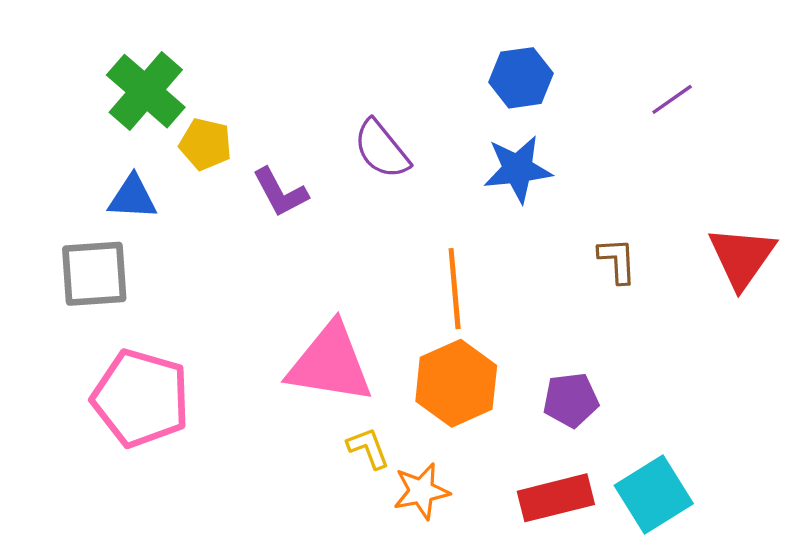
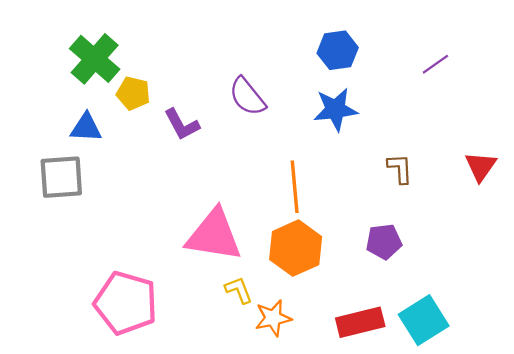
red triangle: (742, 257) -> (481, 166), size x0.7
pink pentagon: (141, 398) -> (126, 303), moved
purple pentagon: (571, 400) -> (384, 242), moved

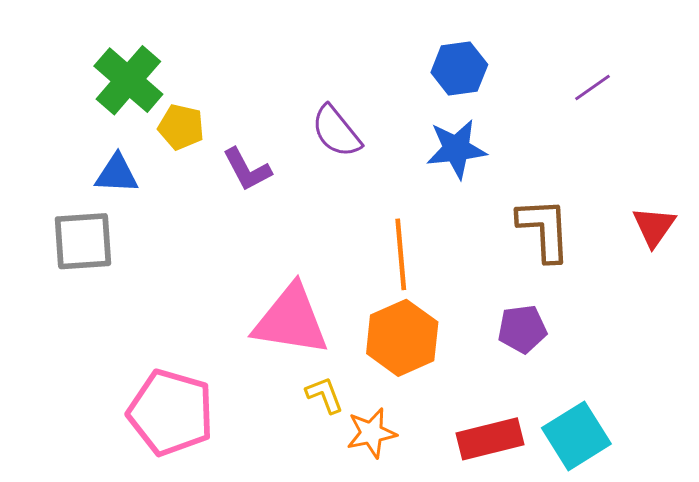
brown L-shape: (400, 169) -> (544, 229), size x1.6

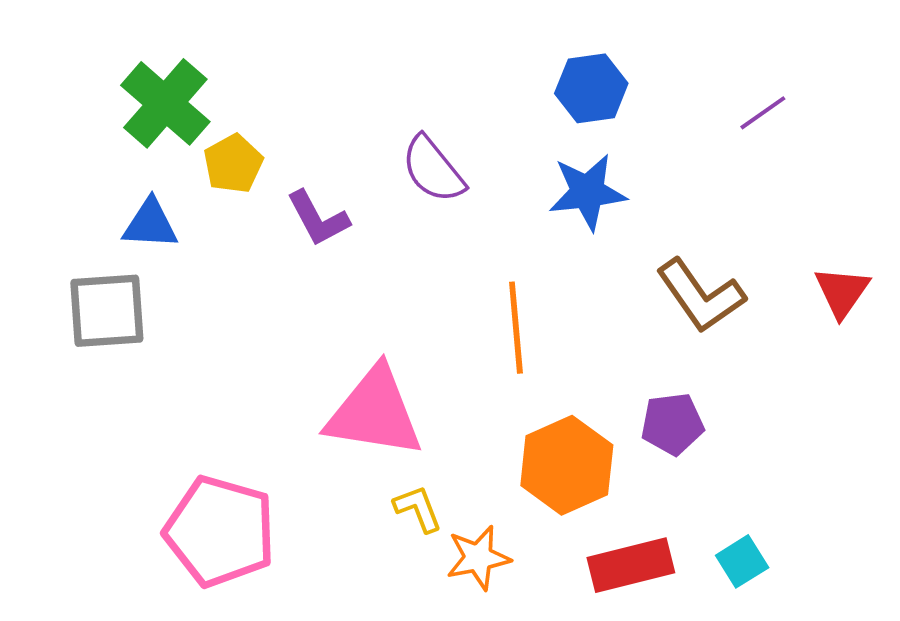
yellow pentagon: (181, 127) -> (233, 164), turned 30
brown L-shape: (544, 229) -> (701, 296), turned 148
orange hexagon: (402, 338) -> (567, 465), moved
cyan square: (576, 436) -> (742, 561), size x0.6

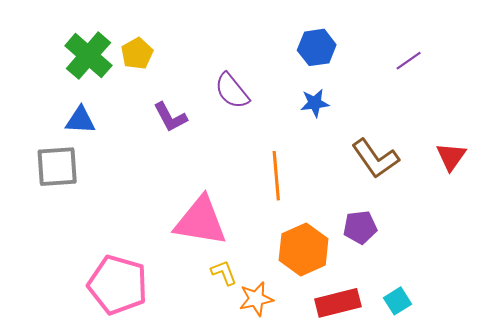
yellow pentagon: (233, 164) -> (137, 54), moved
blue star: (588, 192) -> (315, 103), size x0.7

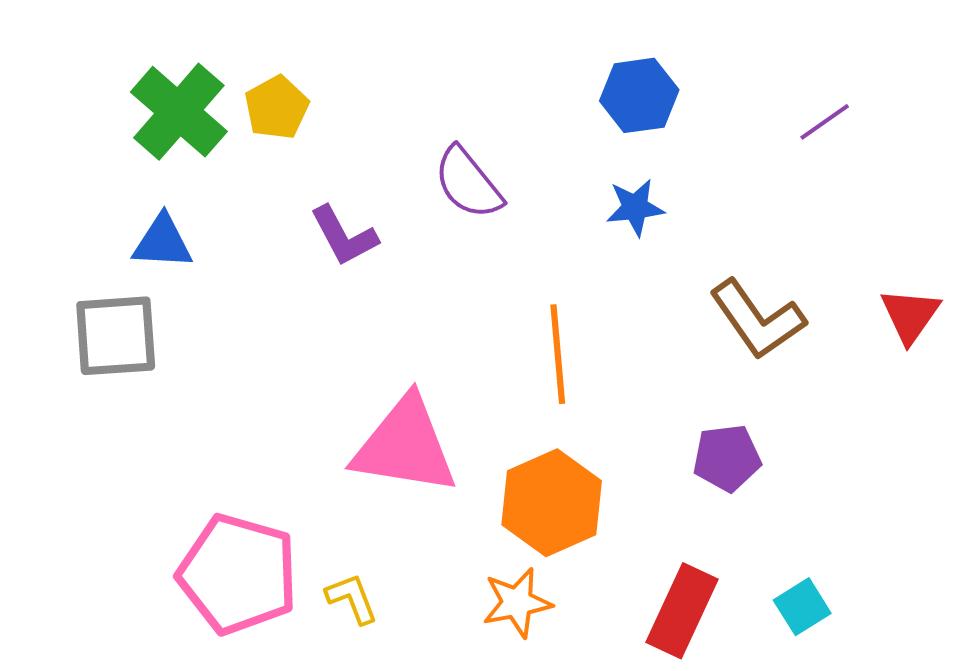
orange hexagon: (304, 249) -> (552, 503), moved
yellow L-shape: (224, 273) -> (352, 599), moved
red rectangle: (338, 303) -> (682, 611), turned -51

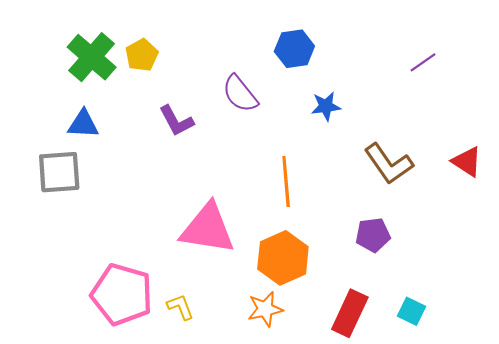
blue hexagon: (639, 95) -> (294, 49), moved
red triangle: (910, 315) -> (467, 162), turned -32
cyan square: (802, 607) -> (412, 311), turned -32

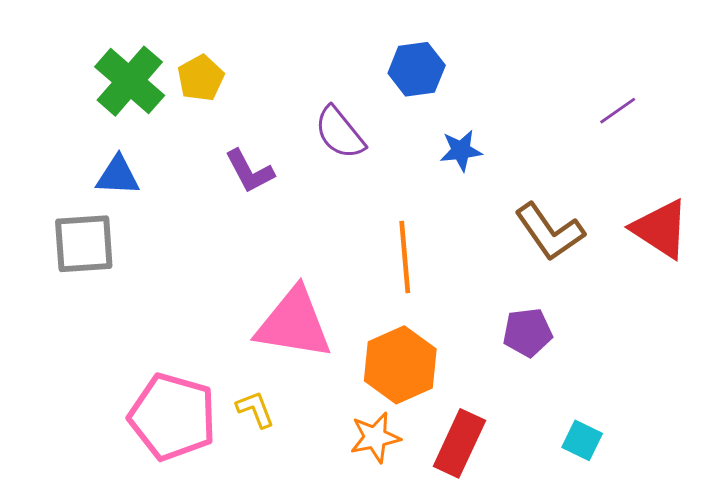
purple line: (423, 62) -> (618, 111), moved
red triangle: (467, 162) -> (661, 229), size x1.4
yellow L-shape: (180, 307) -> (255, 409), moved
red rectangle: (350, 313) -> (459, 443), moved

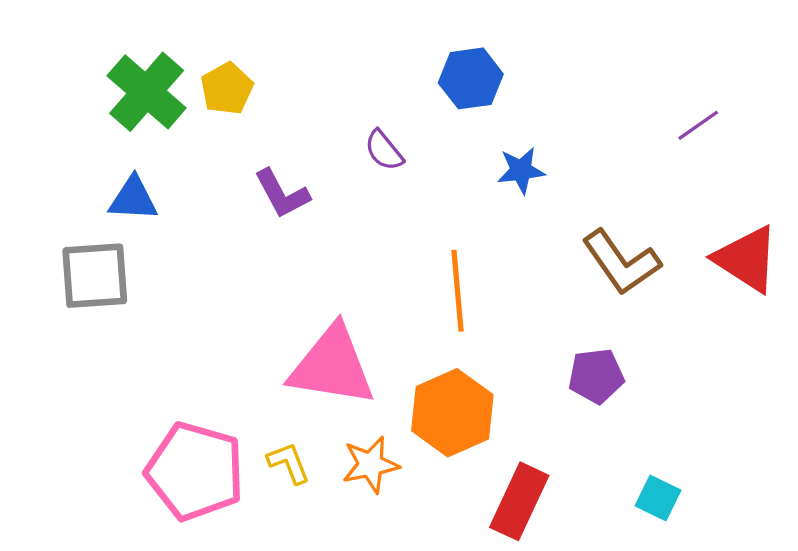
purple semicircle: (340, 133) -> (384, 150), size x0.7
orange star: (375, 437) -> (371, 465), moved

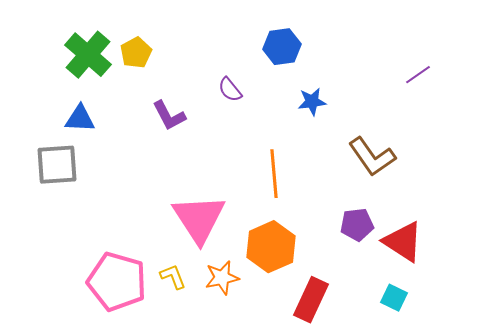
red triangle: (747, 259) -> (403, 242), moved
pink triangle: (332, 366) -> (199, 219), turned 48

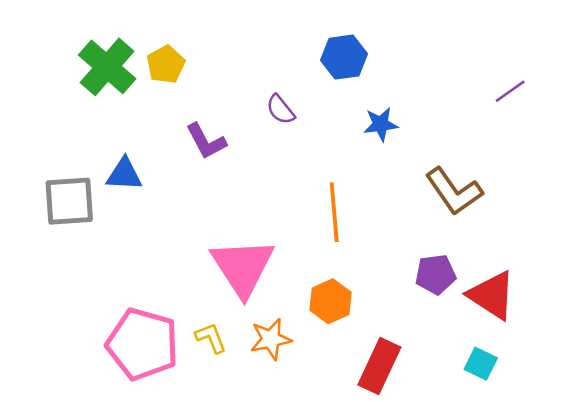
blue triangle: (80, 119) -> (124, 174), moved
orange hexagon: (271, 247) -> (331, 301), size x0.7

